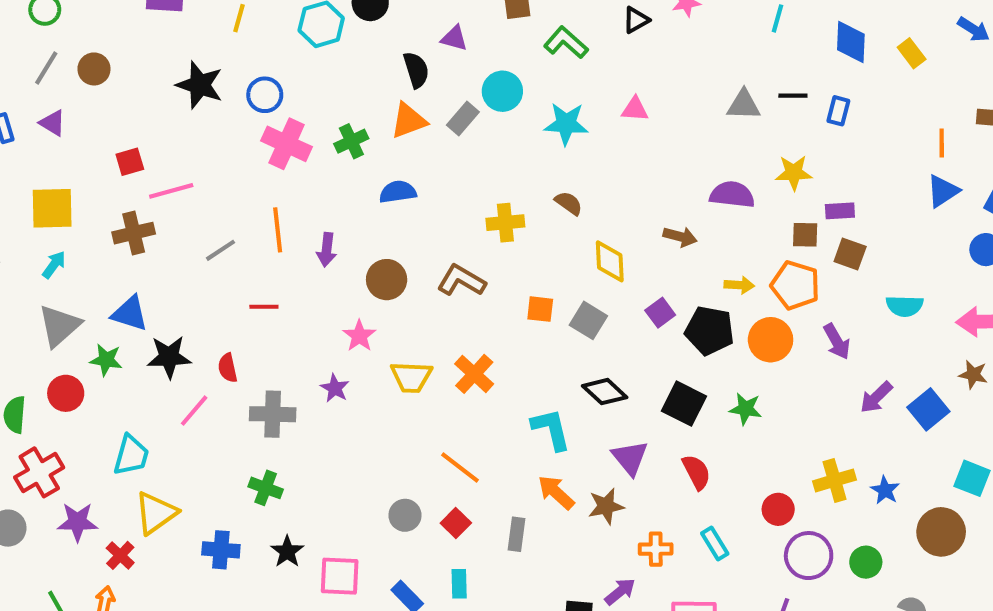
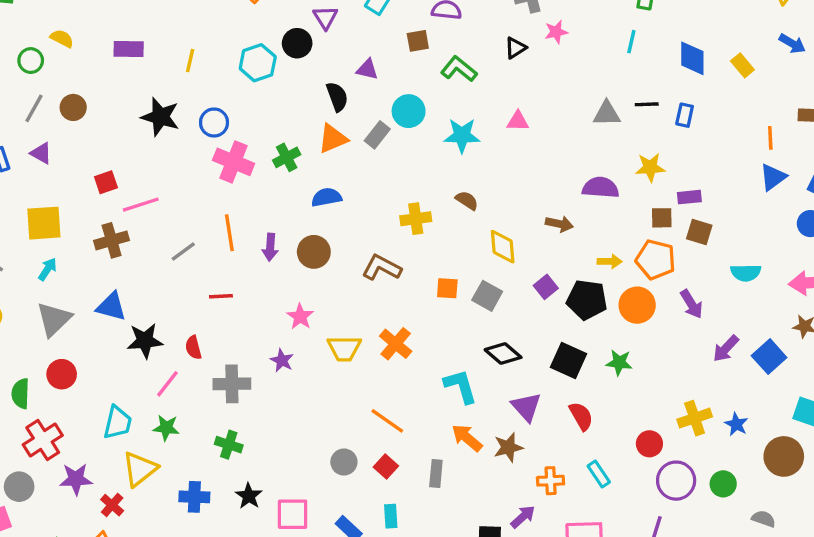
brown circle: (387, 280) -> (314, 252), moved
green star: (106, 360) -> (166, 428), moved

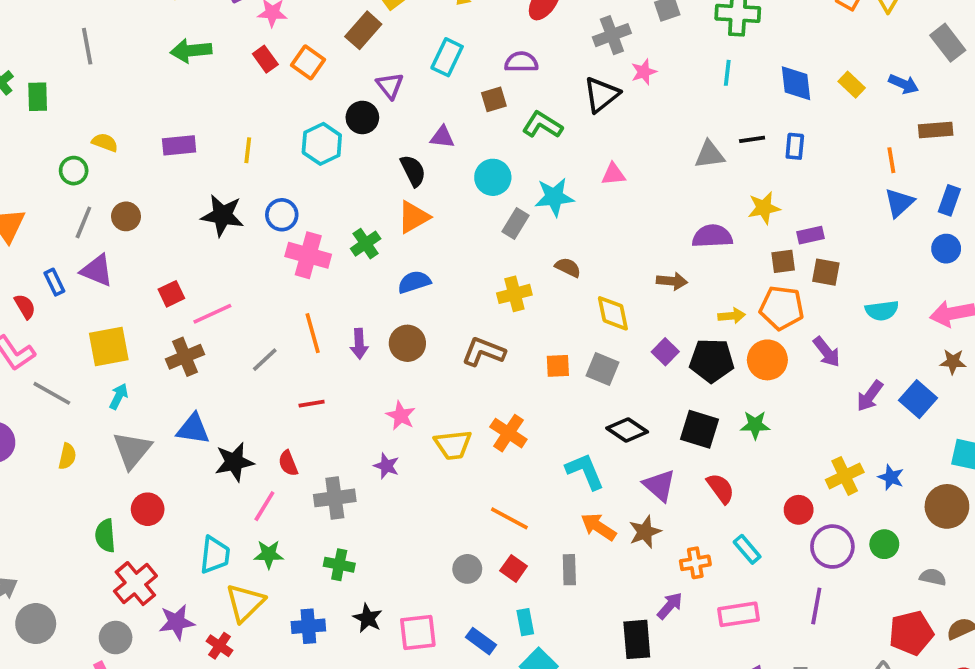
blue arrow: (792, 44) -> (904, 84), moved
black triangle: (515, 48) -> (601, 95), size x1.5
gray rectangle: (377, 135) -> (516, 223), moved
purple triangle: (41, 153) -> (97, 270), size x1.4

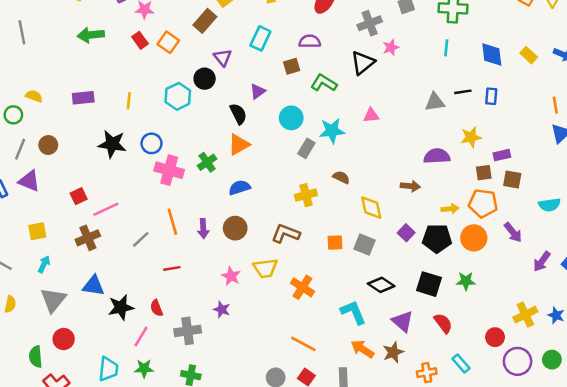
purple triangle: (442, 137) -> (258, 91), turned -42
yellow square: (109, 346) -> (37, 231), size x0.7
yellow trapezoid: (453, 445) -> (265, 268), moved

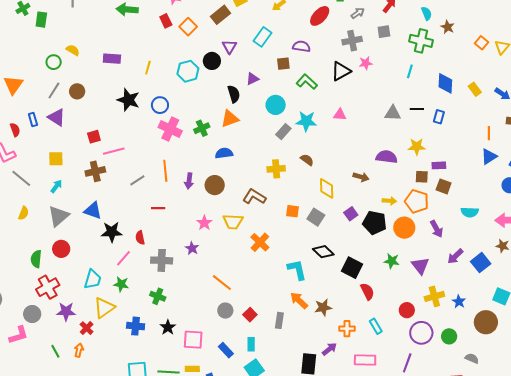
black square: (429, 284) -> (352, 268), moved
purple triangle: (403, 321) -> (420, 266), moved
orange line: (303, 344) -> (222, 283), moved

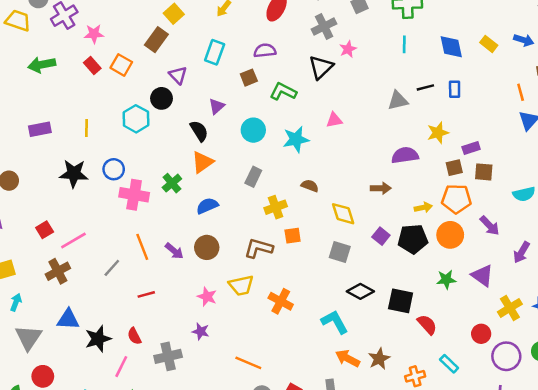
gray rectangle: (283, 132) -> (253, 177), moved
purple arrow: (189, 181) -> (174, 251), turned -42
orange square: (292, 211) -> (293, 236), moved

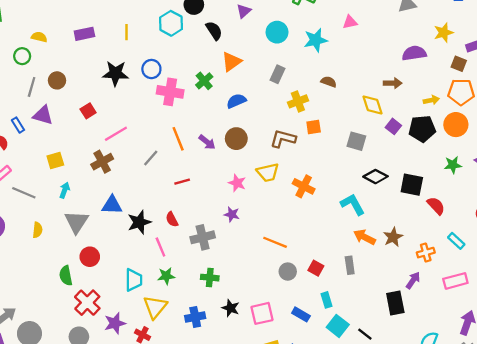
black semicircle: (199, 131) -> (214, 31), moved
brown square: (454, 168) -> (459, 64), turned 35
yellow diamond: (343, 214) -> (373, 105), moved
red square: (45, 230) -> (88, 111), moved
pink line: (121, 367) -> (160, 247), turned -48

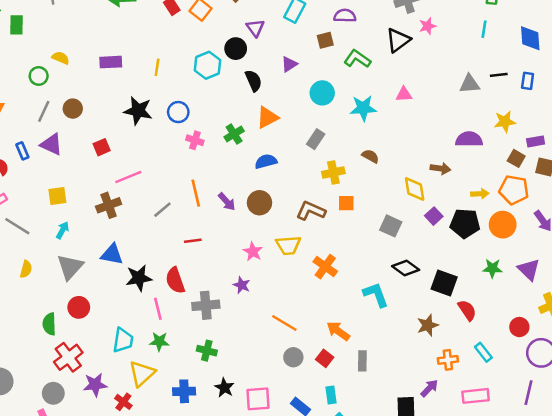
pink cross: (170, 92) -> (195, 140), size x0.6
red semicircle: (172, 219) -> (175, 280), size x1.5
orange arrow: (365, 237) -> (338, 331), moved
brown star: (393, 237) -> (428, 325), moved

